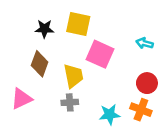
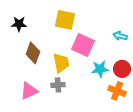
black star: (44, 29) -> (19, 24), moved
pink triangle: (21, 99) -> (29, 91), moved
cyan star: (110, 114) -> (100, 69), moved

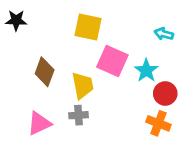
black star: (19, 24) -> (16, 20), moved
cyan arrow: (120, 36) -> (164, 34), moved
cyan star: (100, 69) -> (146, 70), moved, turned -30

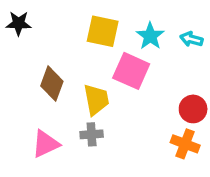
cyan star: (146, 70) -> (150, 36), moved

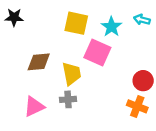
cyan arrow: (191, 39) -> (142, 20), moved
brown diamond: (52, 84) -> (39, 62), turned 65

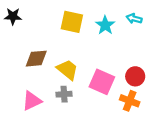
pink square: (97, 53) -> (102, 82), moved
yellow trapezoid: (72, 74) -> (67, 70), turned -40

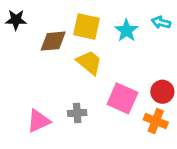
brown diamond: (36, 59) -> (53, 41), moved
yellow trapezoid: (67, 70) -> (89, 62), moved

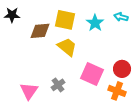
gray cross: (77, 113) -> (58, 85), turned -32
pink triangle: (39, 121) -> (29, 91), turned -30

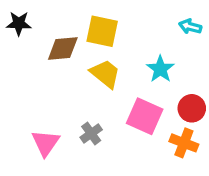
cyan star: (95, 23) -> (160, 69), moved

